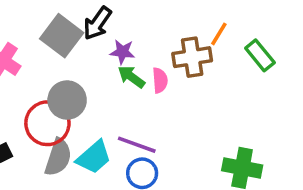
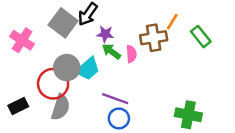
cyan trapezoid: (94, 157) -> (88, 69), moved

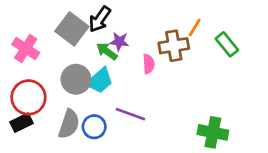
green arrow: (111, 51) -> (107, 51), moved
red circle: (53, 84) -> (28, 97), moved
blue circle: (119, 118) -> (94, 127), moved

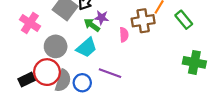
gray circle: (76, 79) -> (56, 46), moved
red circle: (28, 97) -> (47, 72), moved
green cross: (213, 132) -> (194, 62), moved

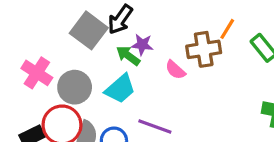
pink cross: (30, 23) -> (37, 73), moved
pink semicircle: (124, 35) -> (175, 70), turned 136

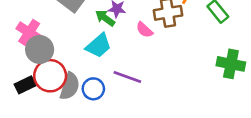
gray circle: (75, 87) -> (40, 49), moved

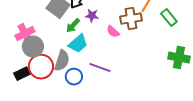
green arrow: (105, 18) -> (73, 26), moved, turned -84
pink cross: (29, 32) -> (25, 34), turned 30
gray semicircle: (70, 86) -> (62, 61), moved

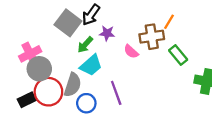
green rectangle: (169, 18) -> (178, 55), moved
purple line: (100, 68) -> (116, 93), turned 50

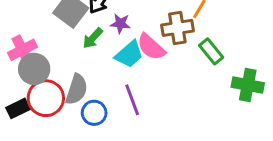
pink semicircle: (131, 52) -> (151, 47), size x1.5
cyan trapezoid: (91, 65) -> (129, 54), moved

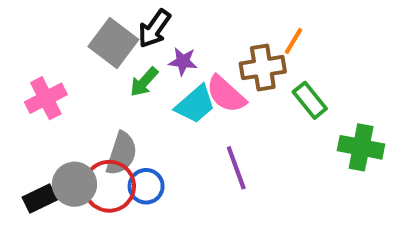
gray circle: (34, 69) -> (74, 184), moved
red circle: (46, 98) -> (109, 186), moved
purple line: (132, 100) -> (236, 168), moved
black rectangle: (18, 108) -> (40, 199), moved

